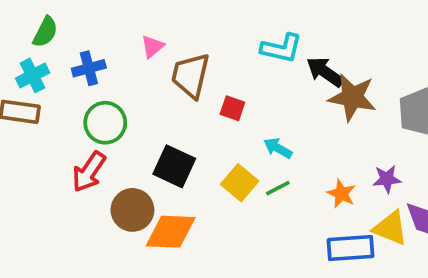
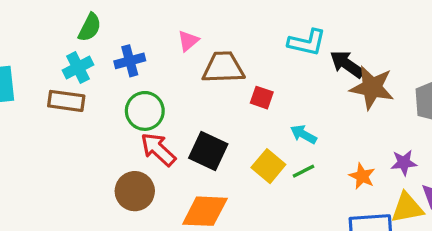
brown trapezoid: (191, 75) -> (223, 67), turned 75
red arrow: (89, 172) -> (158, 149), moved, turned 99
brown circle: (132, 210) -> (135, 191), moved
yellow triangle: (390, 228) -> (407, 208), turned -33

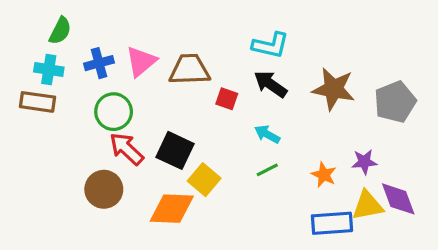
pink triangle: (188, 41) -> (141, 61), moved, size x1.5
black arrow: (347, 64) -> (270, 84), moved
cyan cross: (78, 67) -> (49, 70), turned 36
yellow square: (268, 166) -> (204, 180), moved

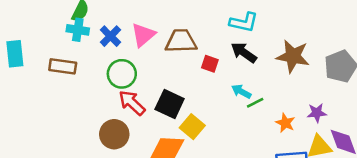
blue cross: (99, 63) -> (110, 36), turned -30
cyan cross: (49, 70) -> (78, 30), moved
green line: (267, 170) -> (255, 103), moved

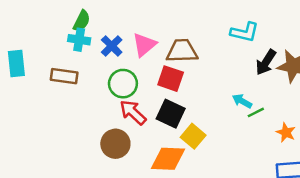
black arrow: (244, 52) -> (266, 62), moved, turned -92
red square: (210, 64) -> (171, 79), moved, size x1.5

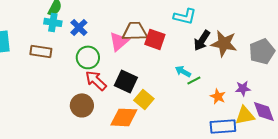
pink triangle: (144, 45) -> (119, 41), moved
red square: (171, 79) -> (155, 39), moved

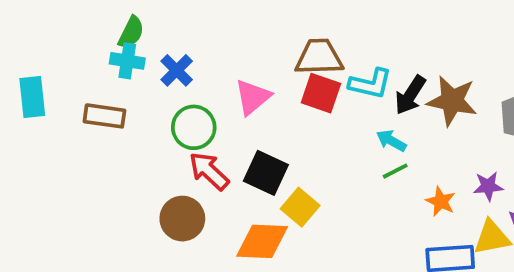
cyan L-shape: (185, 16) -> (370, 84), moved
brown trapezoid: (135, 31) -> (319, 57), moved
cyan arrow: (183, 71) -> (391, 141), moved

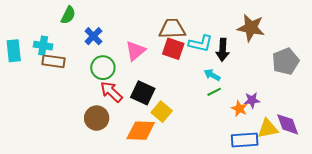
cyan cross: (127, 61) -> (43, 46), moved
black arrow: (410, 95) -> (223, 50), turned -30
brown star: (452, 101) -> (251, 28), moved
purple star: (488, 186) -> (252, 100), moved

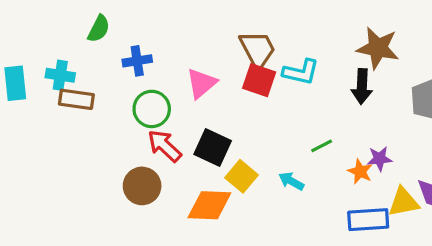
brown trapezoid: (172, 29) -> (258, 50), turned 64
blue cross: (93, 36) -> (137, 61), turned 36
black arrow: (223, 50) -> (362, 86), moved
cyan arrow: (212, 75) -> (291, 181), moved

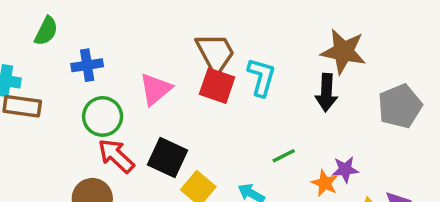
cyan L-shape: (301, 72) -> (261, 77), turned -87

